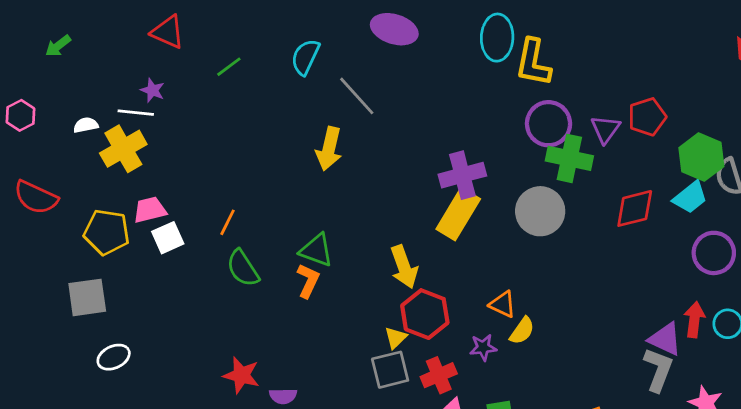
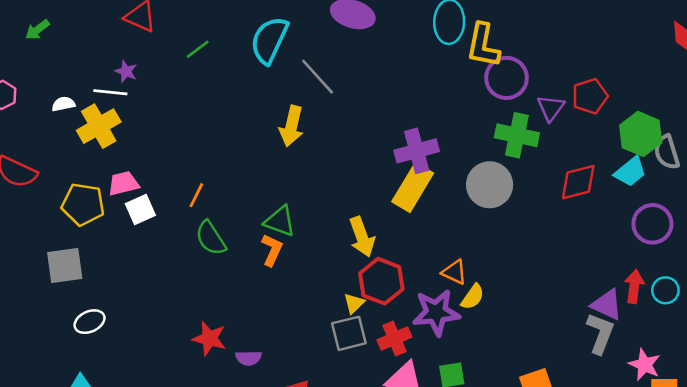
cyan semicircle: (305, 57) -> (269, 40), size x1.4
purple circle: (548, 124) -> (506, 78), moved
purple star: (483, 347) -> (436, 312), size x1.8

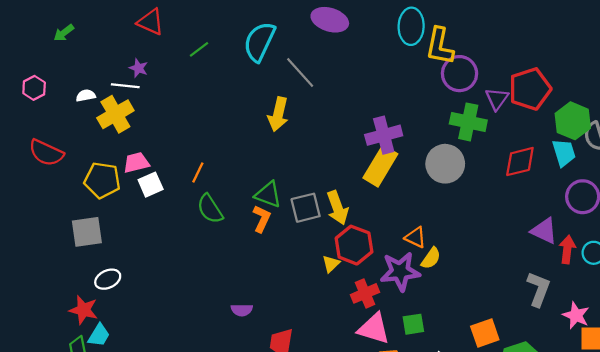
red pentagon: (590, 96) -> (530, 89), size x1.4
cyan trapezoid: (630, 172) -> (564, 153), turned -68
purple triangle: (607, 305) -> (544, 231), moved
gray square: (349, 333) -> (306, 208), moved
red star: (209, 339) -> (84, 310), moved

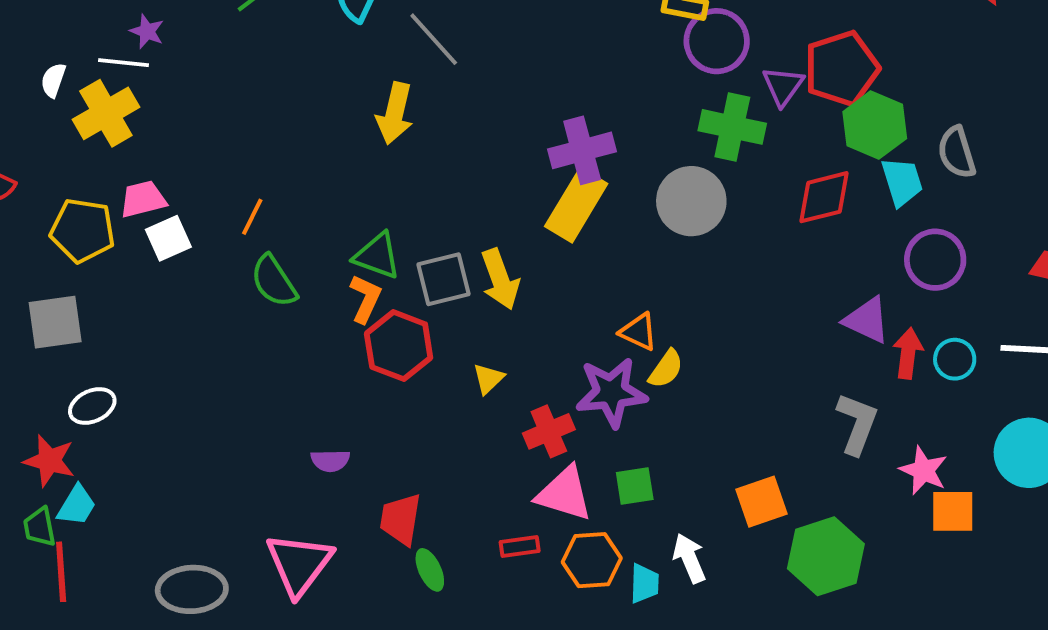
white semicircle: (86, 96) -> (53, 80), turned -60
green hexagon: (573, 121) -> (875, 125), moved
red hexagon: (354, 245) -> (399, 346), moved

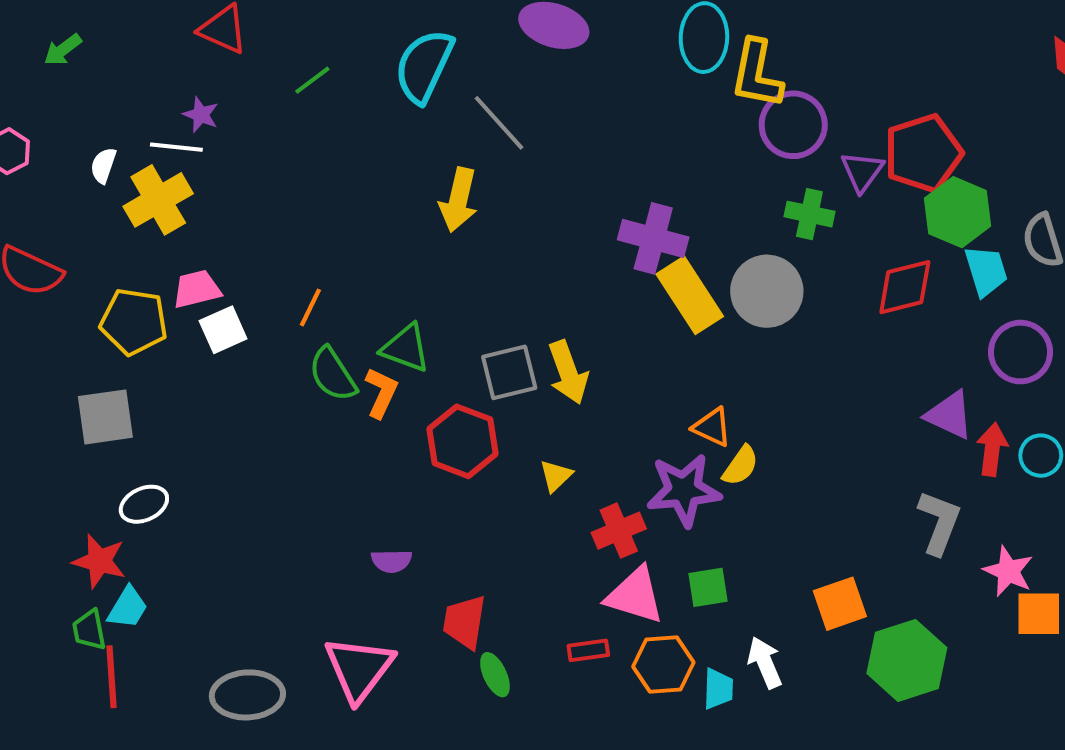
green cross: (732, 127) -> (809, 214), size x0.7
purple cross: (582, 150) -> (653, 238), turned 30
yellow rectangle: (576, 205) -> (690, 295), moved, turned -64
green triangle: (377, 256) -> (406, 348), moved
orange L-shape: (365, 299) -> (381, 393), moved

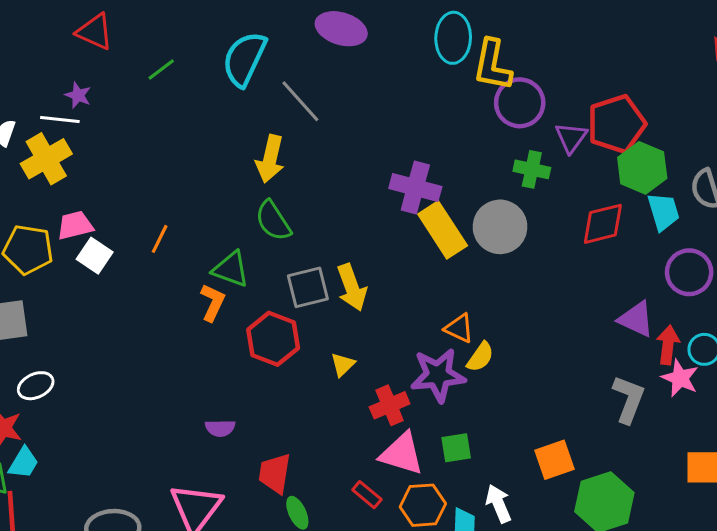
white square: (223, 330) -> (95, 256), turned -32
green semicircle: (333, 374) -> (273, 221), moved
pink star: (1008, 571) -> (680, 378), moved
red rectangle: (588, 650) -> (367, 495), turned 48

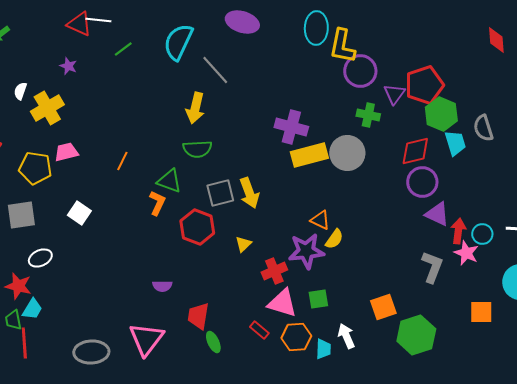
white line: (60, 119) -> (98, 20), moved
green semicircle: (273, 221) -> (197, 149), turned -60
yellow rectangle: (443, 230) -> (309, 155), turned -72
white square: (95, 256) -> (79, 213), moved
purple circle: (689, 272) -> (422, 182), moved

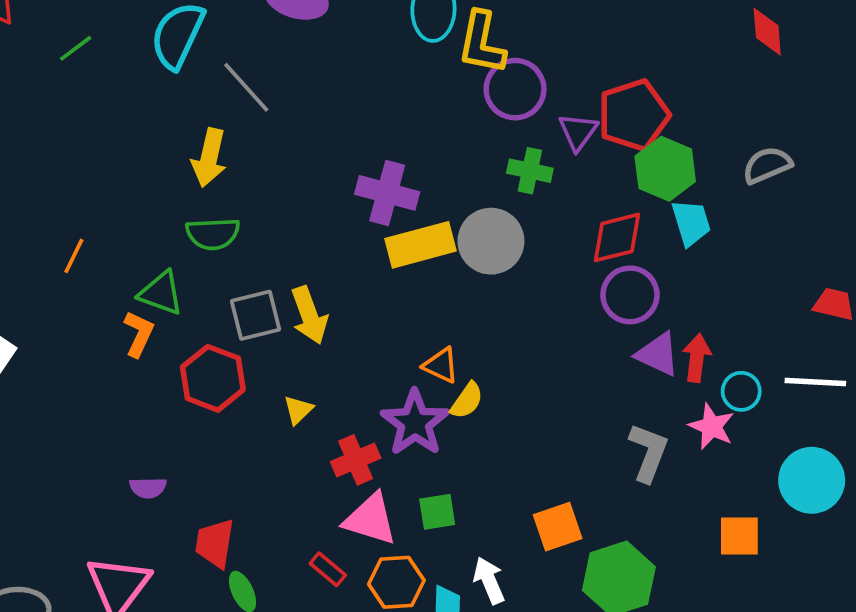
gray semicircle: (483, 128) -> (767, 165), moved, turned 84
red arrow: (458, 231) -> (697, 358), moved
purple star: (306, 251) -> (415, 423), turned -30

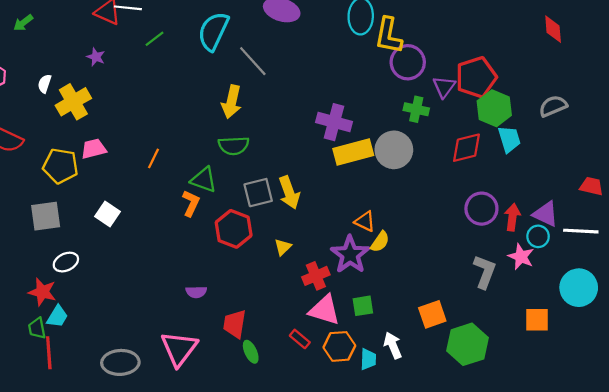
purple circle: (630, 295) -> (481, 209), moved
purple triangle: (658, 354) -> (546, 214), moved

